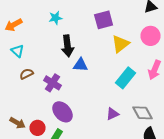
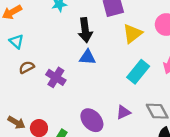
black arrow: (68, 46) -> (85, 30), moved
purple ellipse: (62, 112) -> (92, 120), moved

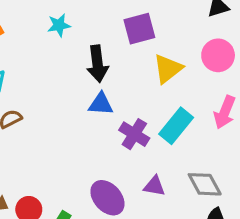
purple cross: (56, 77) -> (134, 134), moved
purple triangle: (123, 112) -> (154, 186), turned 35

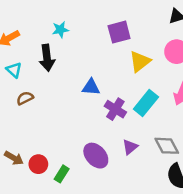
black arrow: (97, 64) -> (47, 58), moved
purple triangle: (154, 186) -> (130, 147), turned -49

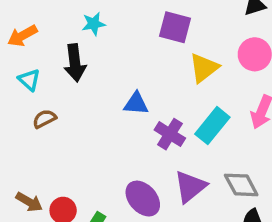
purple square: (119, 32) -> (175, 27), turned 30
purple triangle: (130, 147) -> (190, 187), size x1.5

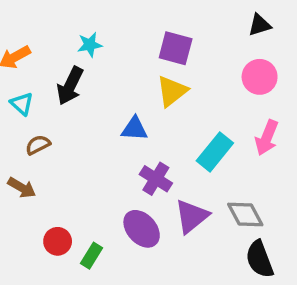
black arrow: (75, 63) -> (70, 86), turned 33
yellow triangle: (204, 68) -> (172, 91), moved
purple cross: (170, 134) -> (156, 179), moved
brown arrow: (29, 202) -> (22, 188), moved

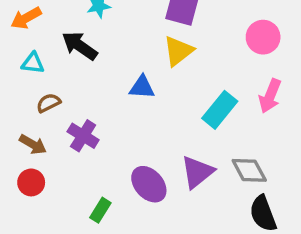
black arrow: (70, 86) -> (80, 46), turned 99
cyan triangle: (22, 104) -> (33, 63), turned -35
purple cross: (156, 179) -> (83, 136), moved
red circle: (58, 241) -> (31, 182), moved

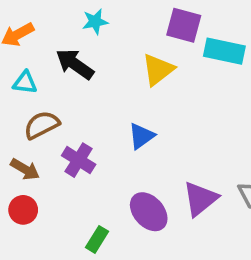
yellow triangle: (178, 51) -> (158, 70), moved
blue triangle: (142, 87) -> (141, 136), moved, turned -40
brown semicircle: (48, 103) -> (42, 125), size x1.4
cyan rectangle: (220, 110) -> (224, 51), moved, turned 63

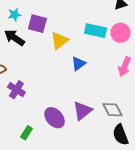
cyan star: (95, 22) -> (14, 15), moved
purple square: (184, 25) -> (37, 24), moved
blue triangle: (141, 136) -> (78, 64), moved

